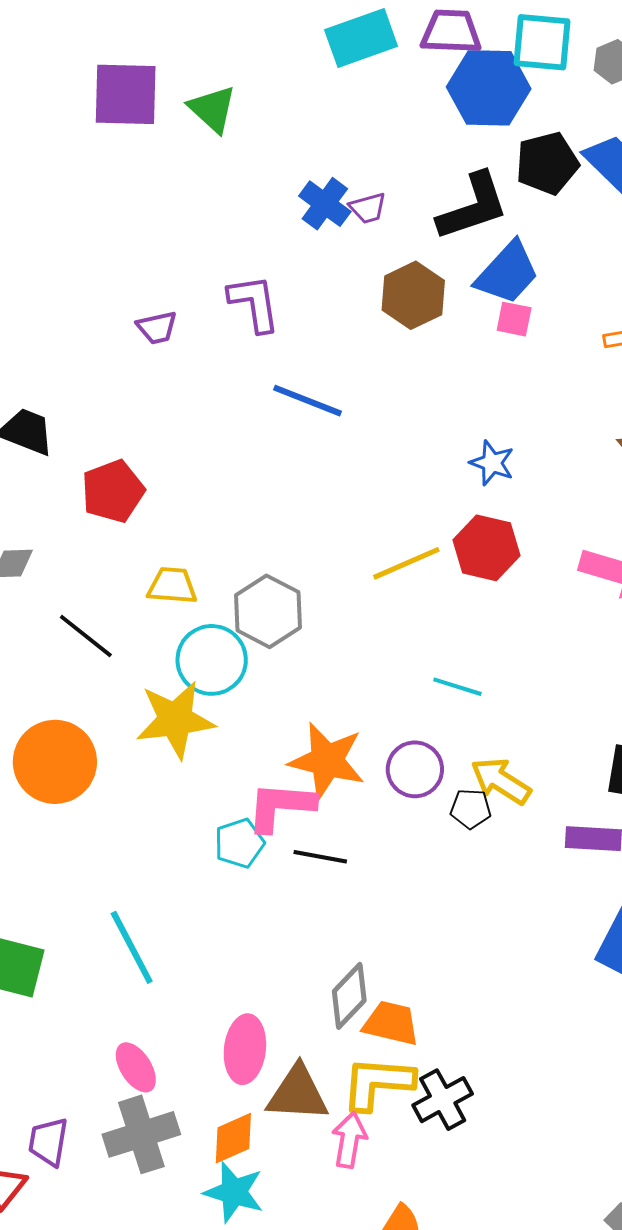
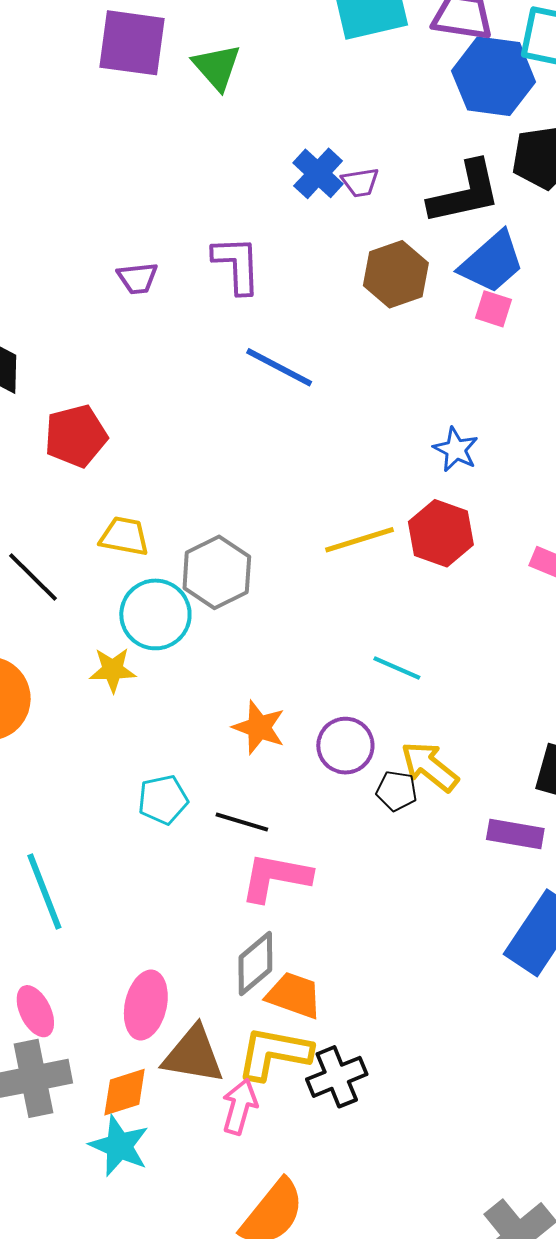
yellow star: (175, 720) -> (113, 670), size x0.6
orange star: (327, 761) -> (259, 727), size x0.7
pink L-shape: (281, 806) -> (276, 877), moved

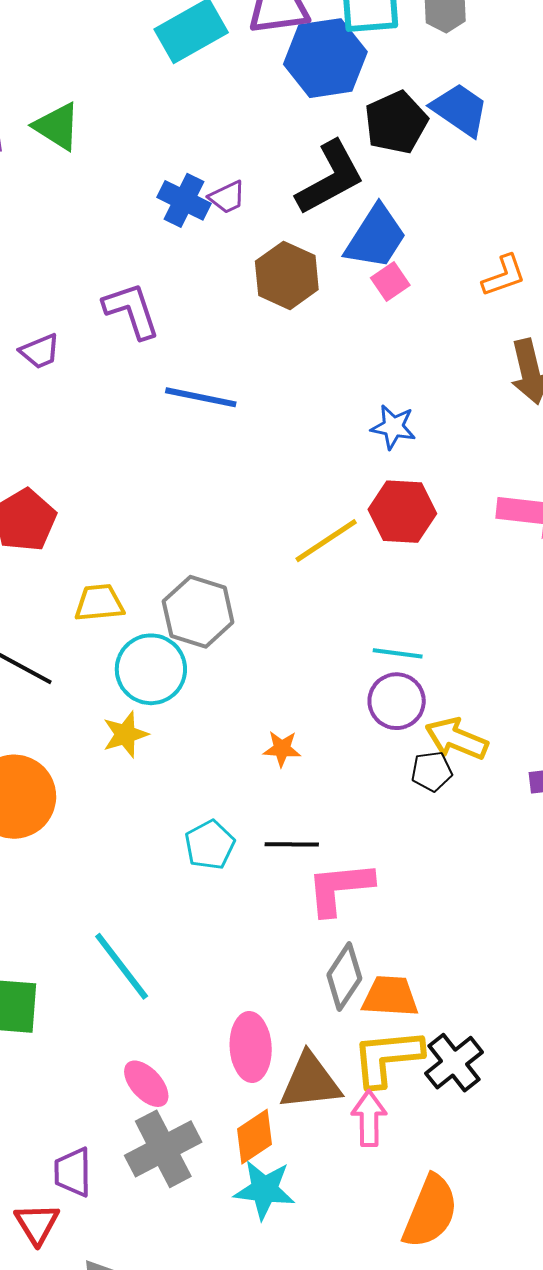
pink square: (493, 309) -> (390, 281), turned -36
orange star: (259, 727) -> (282, 749), size x0.7
purple circle: (345, 746) -> (397, 701), moved

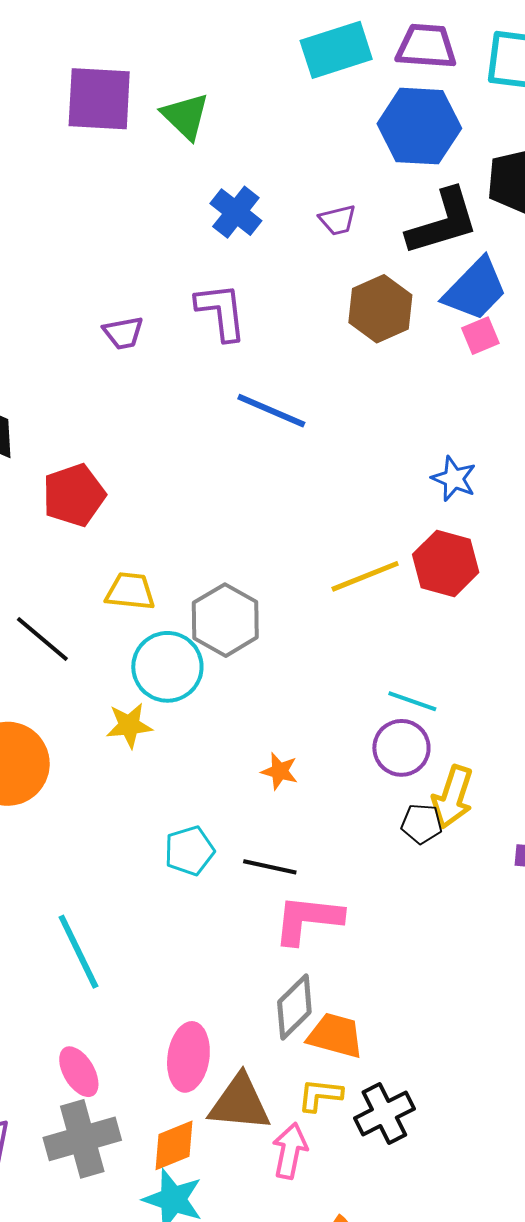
blue hexagon: (325, 58) -> (419, 126), moved
blue cross: (184, 200) -> (236, 212), moved
yellow arrow: (457, 739) -> (453, 797), turned -106
yellow L-shape: (387, 1058) -> (320, 1095), size x0.6

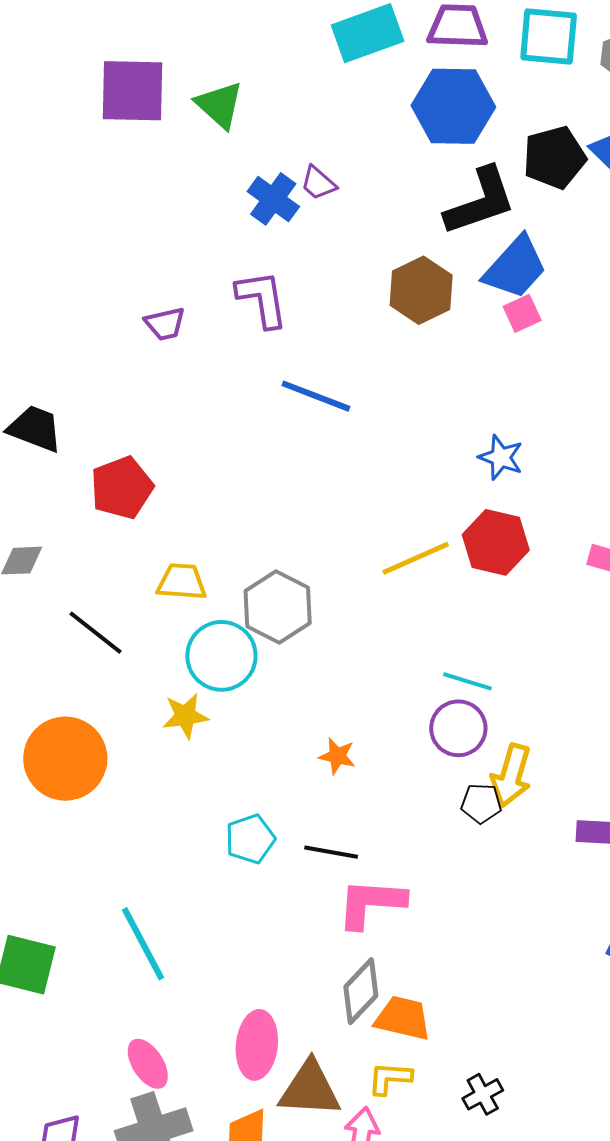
purple trapezoid: (338, 220) -> (318, 183), moved, turned 57
black cross: (384, 1113) -> (483, 1094), moved, size x0.7

